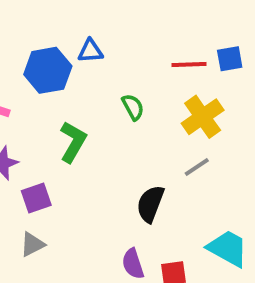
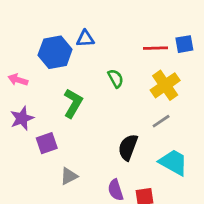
gray triangle: (32, 244) -> (69, 176), moved
cyan trapezoid: (228, 248) -> (173, 162), moved

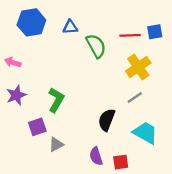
blue hexagon: (55, 52) -> (31, 22), moved
green semicircle: (116, 78) -> (96, 46), moved, size x1.5
green L-shape: (73, 103) -> (56, 100), moved
purple square: (47, 143) -> (37, 127), moved

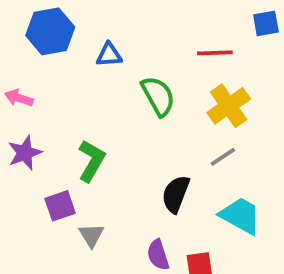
blue triangle: (70, 27) -> (109, 55), moved
blue square: (155, 32) -> (266, 23), moved
green semicircle: (96, 46) -> (158, 96), moved
gray triangle: (56, 144) -> (91, 235), turned -35

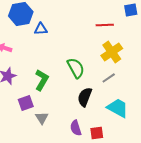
blue triangle: (109, 55) -> (41, 29), moved
green semicircle: (158, 96) -> (76, 68), moved

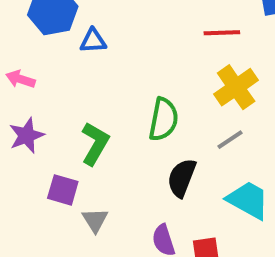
green semicircle: (76, 68) -> (164, 119), turned 40
purple square: (26, 103) -> (63, 190), turned 35

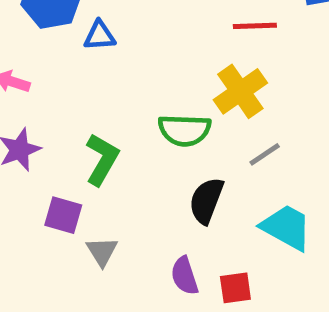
yellow cross: (236, 87) -> (240, 91), moved
green semicircle: (164, 119) -> (185, 130), turned 81

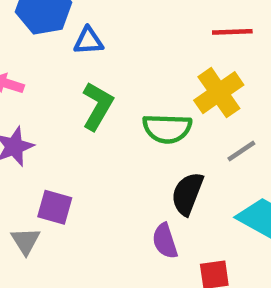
green L-shape: (102, 159) -> (97, 106), moved
gray triangle: (102, 252) -> (26, 241), moved
purple semicircle: (185, 276) -> (165, 241), moved

